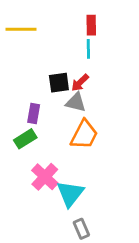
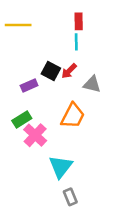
black square: (59, 83) -> (51, 71), turned 36
gray triangle: (76, 102) -> (92, 84), moved
purple rectangle: (34, 114) -> (29, 86), moved, turned 56
pink cross: (45, 177) -> (35, 135), moved

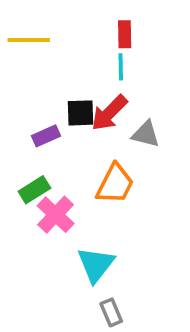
black square: (51, 71) -> (81, 113), turned -30
red arrow: (69, 71) -> (109, 113), size x1.5

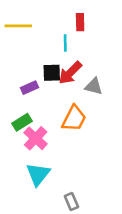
cyan line: (121, 67) -> (65, 43), moved
cyan triangle: (96, 264) -> (38, 174), moved

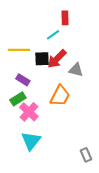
yellow line: (18, 26) -> (19, 50), moved
cyan line: (65, 43) -> (53, 35), turned 56
purple rectangle: (29, 88) -> (23, 80), moved, turned 56
gray rectangle: (71, 201) -> (86, 155), moved

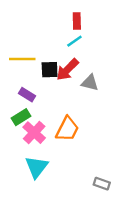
cyan line: (53, 35) -> (74, 41), moved
orange trapezoid: (60, 96) -> (67, 129), moved
gray rectangle: (86, 155) -> (102, 184), turned -48

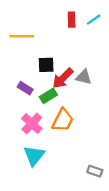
cyan line: (74, 41) -> (94, 20), moved
yellow line: (22, 59) -> (22, 36), moved
red arrow: (67, 70) -> (63, 78), moved
green rectangle: (21, 117) -> (48, 96), moved

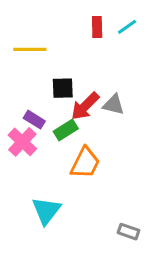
pink cross: (32, 124) -> (22, 142), moved

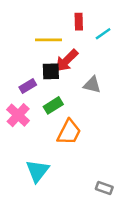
cyan line: (127, 27) -> (103, 34), moved
yellow line: (30, 49) -> (48, 40), moved
red arrow: (85, 106) -> (67, 60), moved
purple rectangle: (34, 120) -> (28, 86), moved, turned -63

